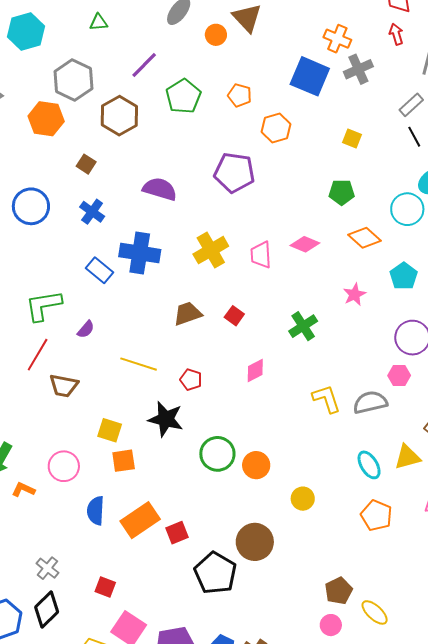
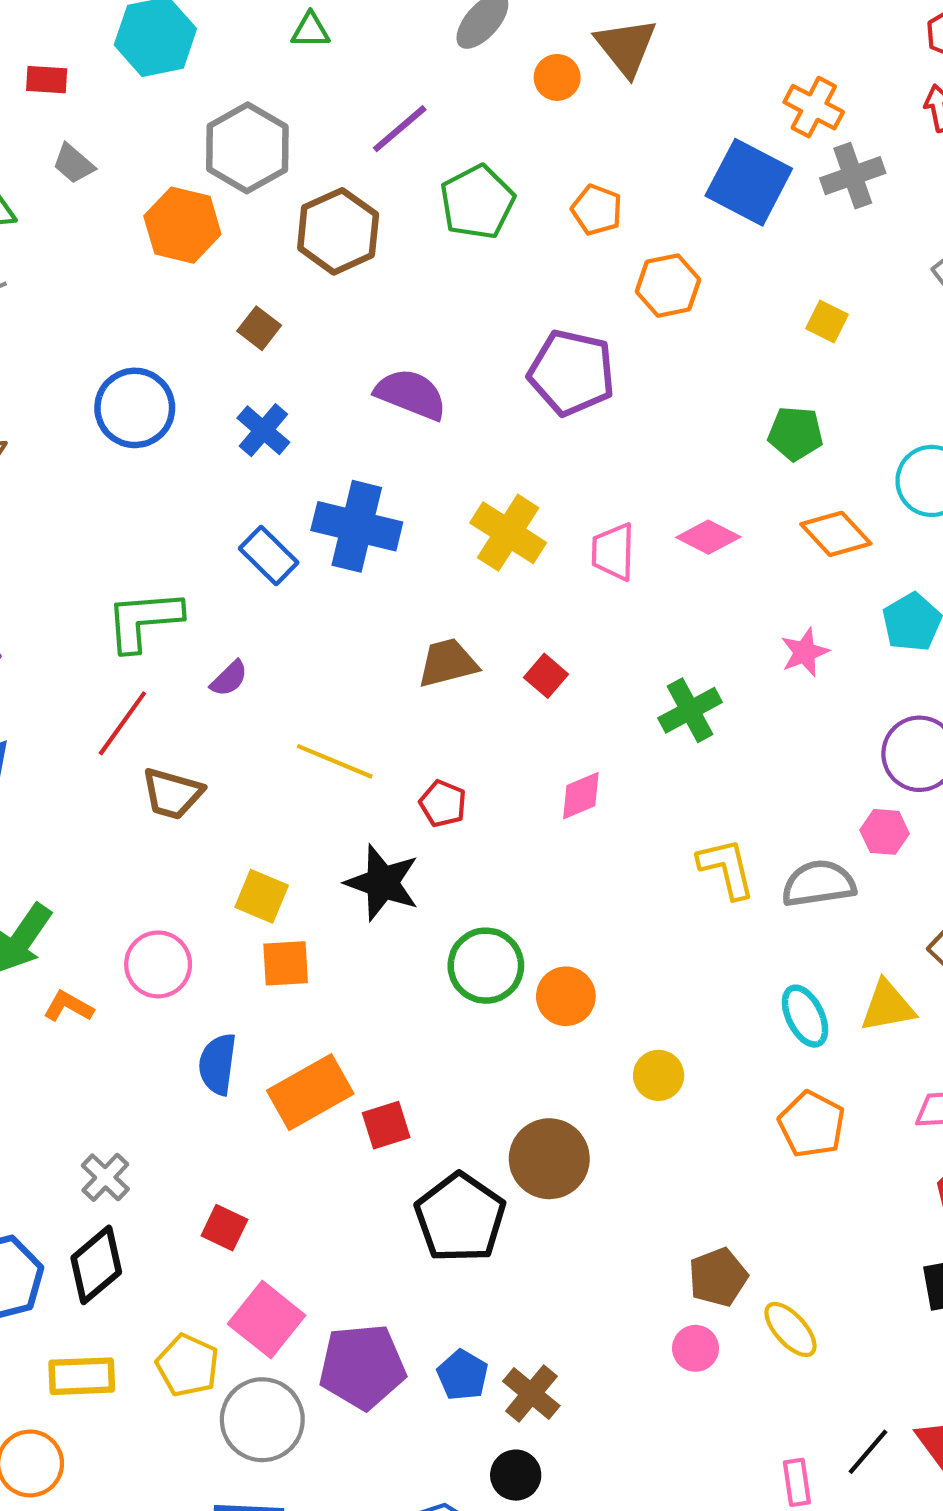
yellow cross: (211, 250) -> (508, 533), turned -32

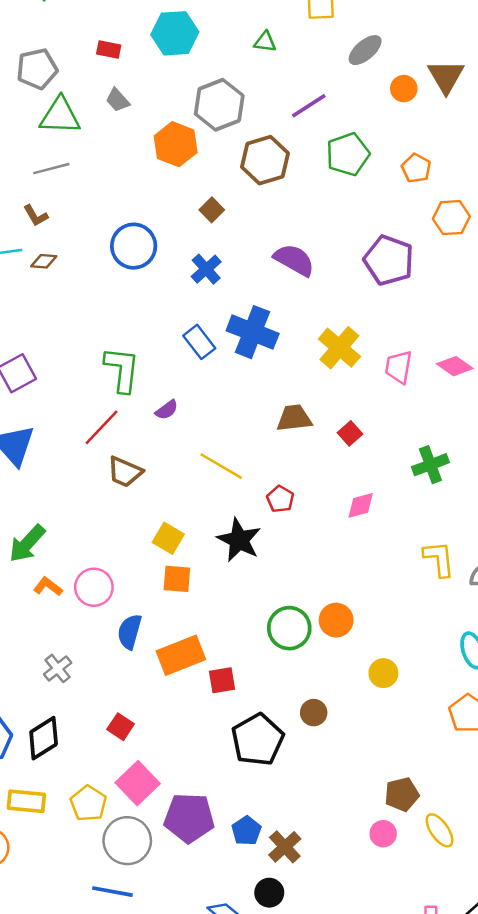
green L-shape: (144, 620) -> (122, 369), turned 93
pink circle: (158, 964) -> (94, 587), moved
green circle: (486, 966) -> (289, 628), moved
brown circle: (549, 1159) -> (314, 713), size x0.6
gray cross: (105, 1177) -> (58, 668), moved

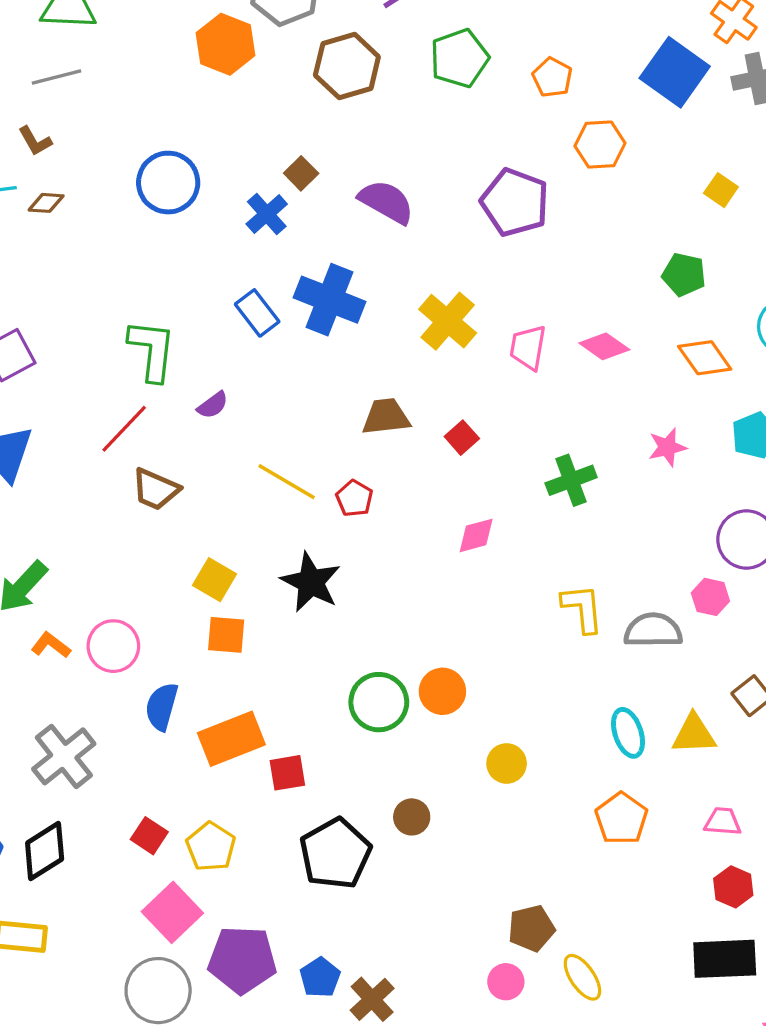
brown square: (212, 210) -> (301, 173), moved
red pentagon: (280, 499) -> (354, 498), moved
gray cross: (58, 668) -> (64, 756), size x1.6
yellow pentagon: (88, 803) -> (211, 847), moved

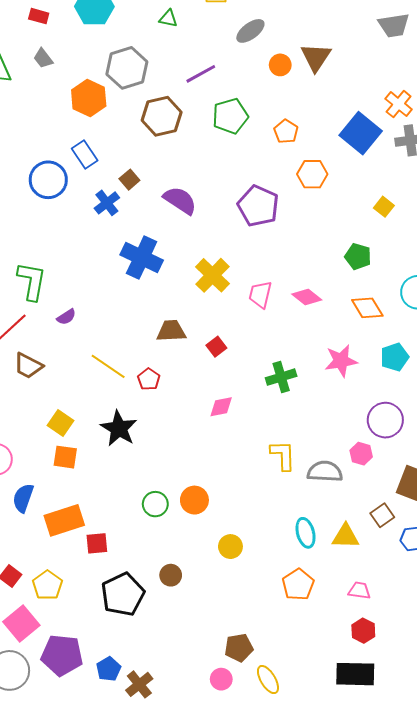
blue rectangle: (257, 313) -> (85, 155), moved
pink star: (667, 447) -> (341, 361), size x1.4
green circle: (379, 702) -> (155, 504), size x0.7

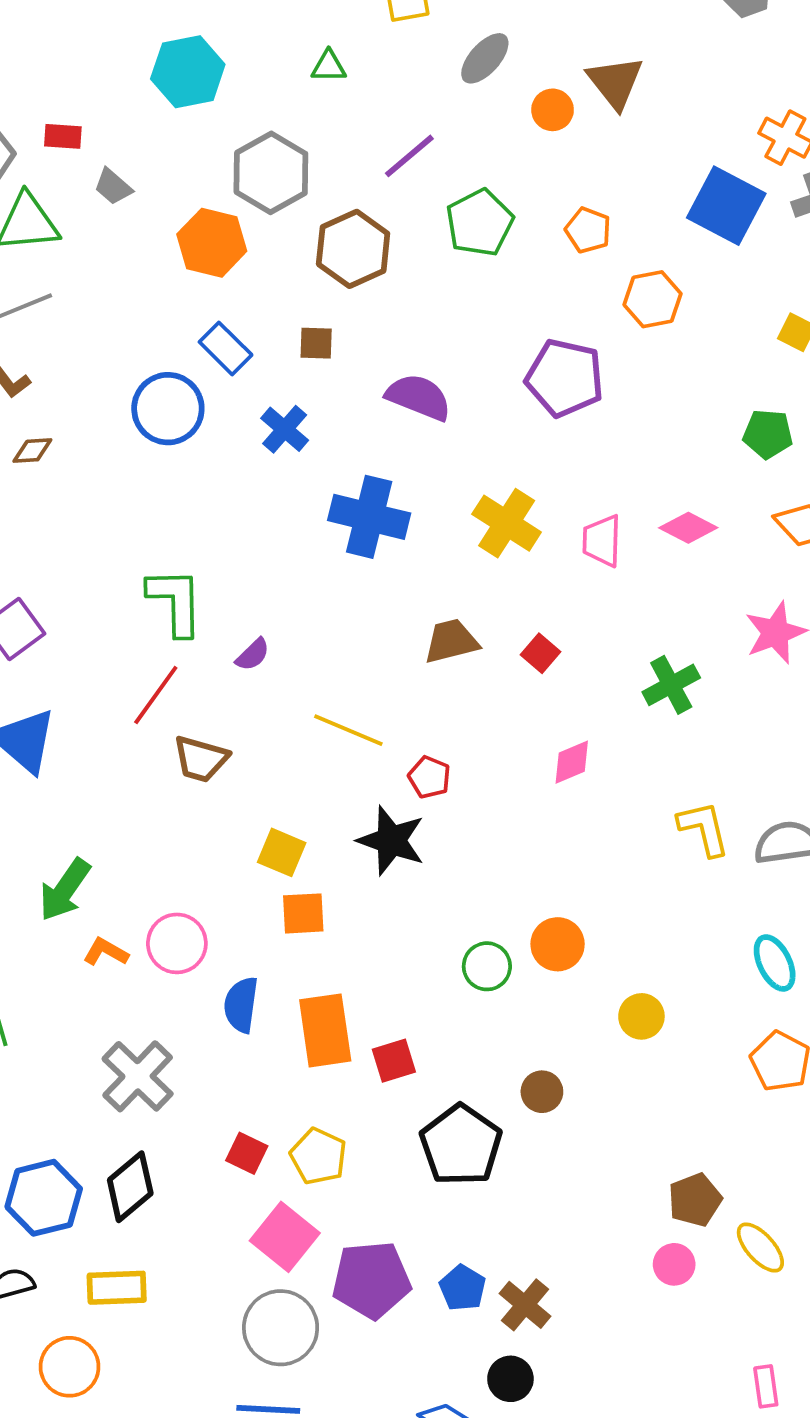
red rectangle: (39, 16) -> (63, 136), moved
brown square: (129, 180) -> (316, 343), moved, turned -36
red pentagon: (149, 379) -> (429, 777), moved
orange rectangle: (64, 520) -> (325, 1030), turned -69

